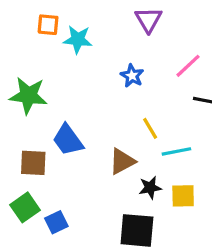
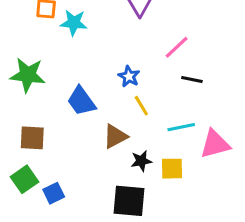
blue star: (132, 76) -> (129, 76), moved
blue trapezoid: (68, 140) -> (81, 101), moved
cyan line: (176, 151) -> (181, 127), moved

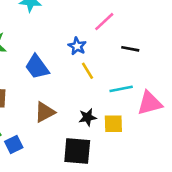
pink line: (177, 47) -> (104, 22), moved
brown triangle: (115, 136) -> (45, 112), moved

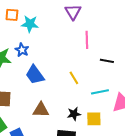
pink line: (104, 22) -> (87, 40), turned -48
blue star: (77, 46) -> (22, 50), moved
brown triangle: (45, 112) -> (41, 110), turned 30

